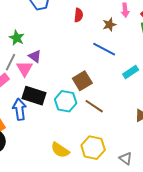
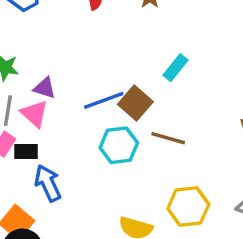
blue line: (104, 49) -> (104, 100), moved, turned -30
cyan rectangle: (131, 72) -> (176, 68), moved
black rectangle: (34, 96) -> (26, 151), moved, size x0.6

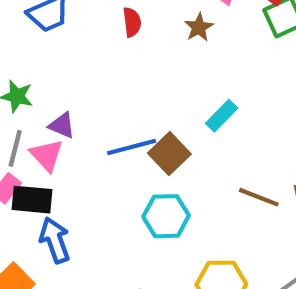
brown line: (168, 138) -> (259, 197), moved
cyan hexagon: (119, 145) -> (166, 216), moved
black rectangle: (26, 151) -> (32, 200), size x1.4

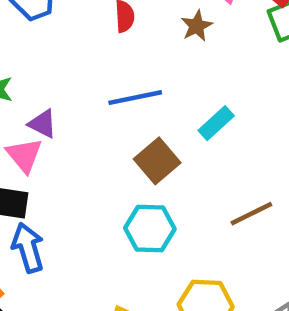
blue line: (132, 147) -> (135, 98), moved
brown line: (259, 197) -> (251, 214), turned -51

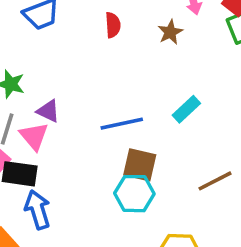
blue line: (135, 98) -> (122, 124), moved
brown square: (157, 161) -> (140, 165), moved, turned -36

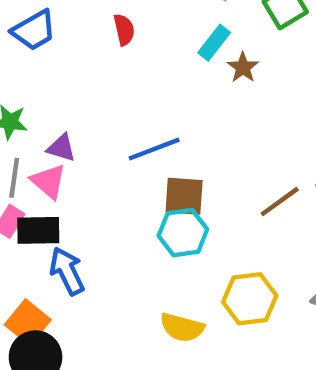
brown star: (170, 32) -> (243, 67), moved
cyan rectangle: (186, 109) -> (214, 43), moved

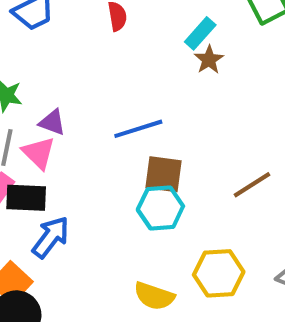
brown star: (243, 67) -> (209, 60), moved
blue arrow: (67, 271) -> (51, 237), turned 60

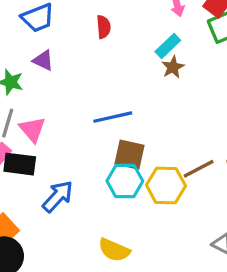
purple triangle: (52, 122) -> (43, 60), moved
blue arrow: (51, 237) -> (58, 196), moved
yellow hexagon: (219, 273) -> (166, 185), moved

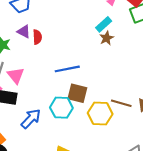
red semicircle: (104, 27) -> (37, 37), moved
brown line: (199, 169) -> (121, 103), turned 42
cyan hexagon: (125, 181) -> (61, 108), moved

